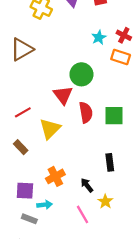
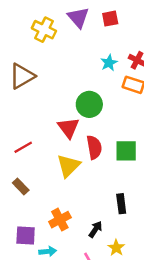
yellow triangle: (50, 129) -> (68, 166), moved
black arrow: (87, 185) -> (95, 229), turned 72

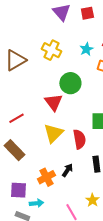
yellow cross: (44, 30) -> (51, 50), moved
red semicircle: (94, 147) -> (79, 139), moved
brown rectangle: (21, 186) -> (14, 150), size x1.5
black arrow: (95, 229) -> (67, 170), moved

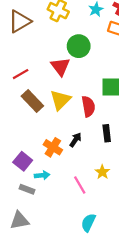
red line: (16, 118) -> (21, 74), moved
brown rectangle: (14, 150) -> (32, 101), moved
orange cross: (46, 177) -> (53, 147), turned -30
purple square: (18, 190) -> (23, 161), turned 36

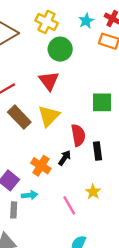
green circle: (79, 46) -> (60, 49), moved
red semicircle: (88, 106) -> (78, 135), moved
gray rectangle: (27, 189) -> (14, 210), turned 72

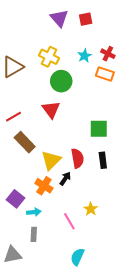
yellow triangle: (49, 116) -> (51, 160), moved
black rectangle: (98, 151) -> (103, 160), moved
gray rectangle: (14, 210) -> (34, 234), moved

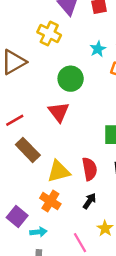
yellow cross: (49, 57) -> (49, 34), moved
yellow triangle: (51, 160) -> (59, 171), turned 30
black arrow: (65, 179) -> (90, 201), moved

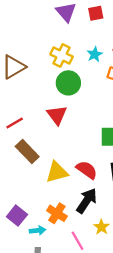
yellow cross: (49, 34) -> (62, 55), moved
red semicircle: (90, 169) -> (87, 170), turned -45
orange cross: (50, 201) -> (57, 213), moved
black arrow: (90, 201) -> (87, 201), size x1.6

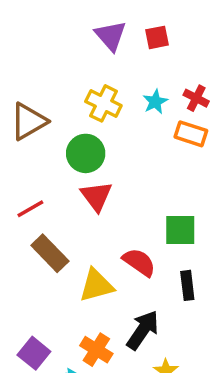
green circle: (68, 83) -> (86, 153), moved
red semicircle: (87, 170) -> (139, 262), moved

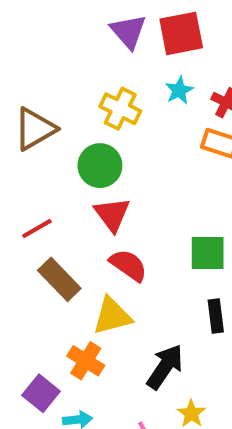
red square: (157, 37) -> (181, 33), size x1.6
cyan star: (155, 102) -> (179, 90), moved
red semicircle: (139, 262) -> (128, 265), moved
orange cross: (96, 350) -> (86, 361), moved

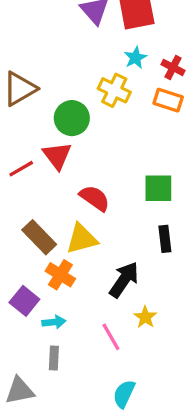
yellow cross: (120, 109) -> (114, 90), moved
red triangle: (112, 214) -> (57, 156), moved
brown rectangle: (59, 279) -> (39, 237), moved

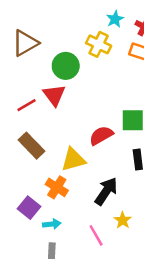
red semicircle: (95, 198) -> (101, 135), moved, turned -65
brown rectangle: (39, 237) -> (32, 146), moved

